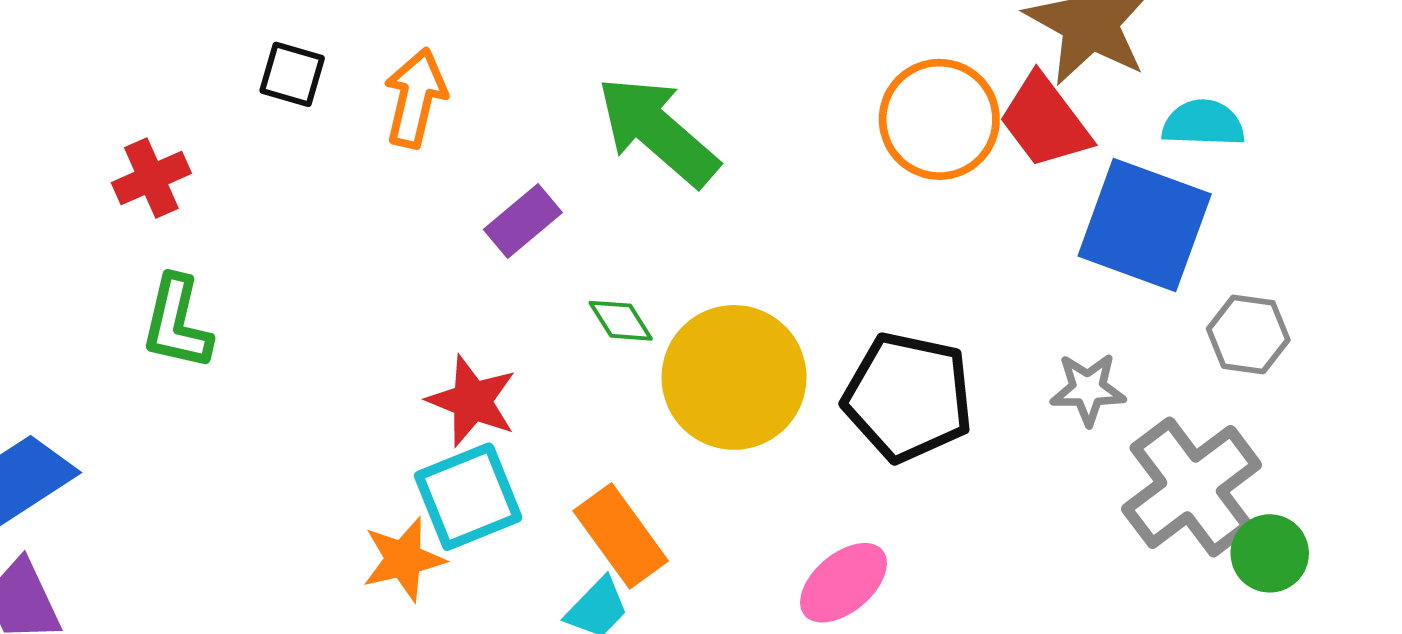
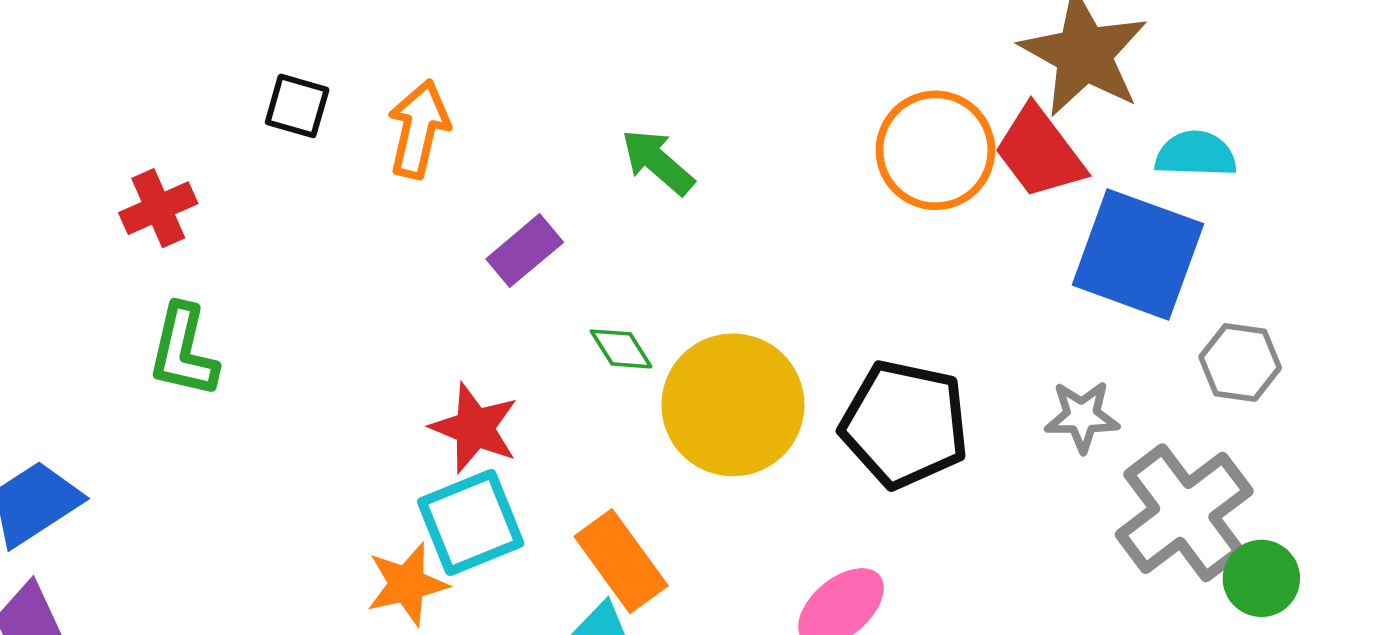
green arrow: (658, 131) -> (658, 162), size x0.6

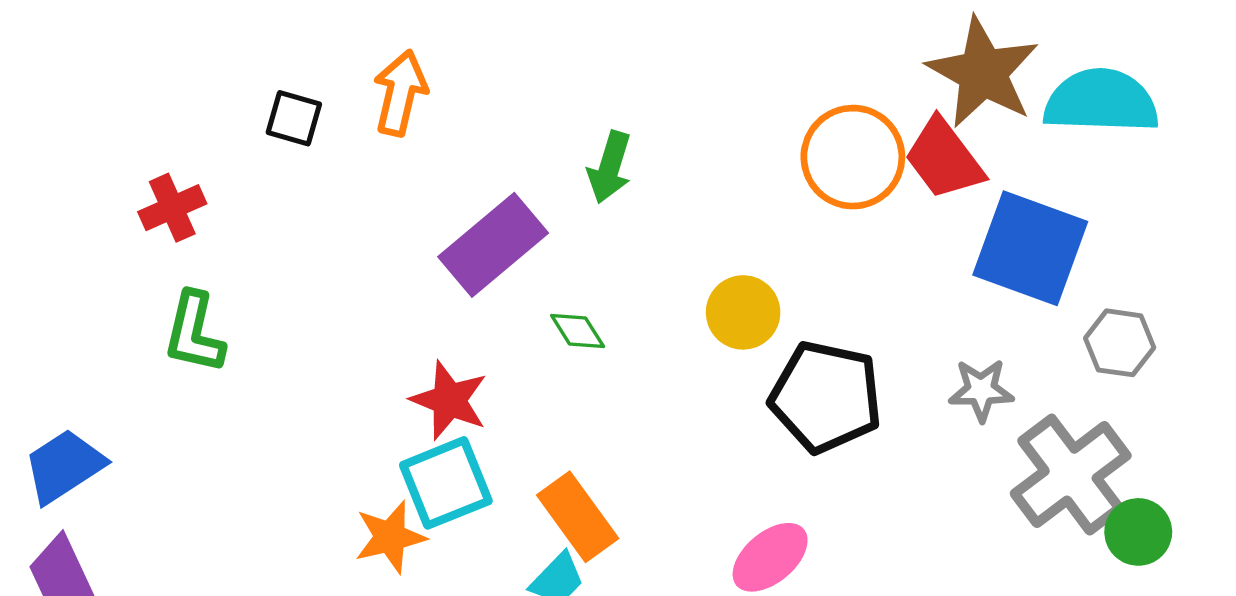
orange arrow: (419, 129) -> (400, 93), moved
cyan semicircle: (1196, 154) -> (1101, 101), moved, size x1.6
green arrow: (658, 162) -> (610, 167), turned -114
purple rectangle: (525, 251) -> (493, 245), size x1.6
yellow circle: (733, 405) -> (743, 312), moved, size x0.6

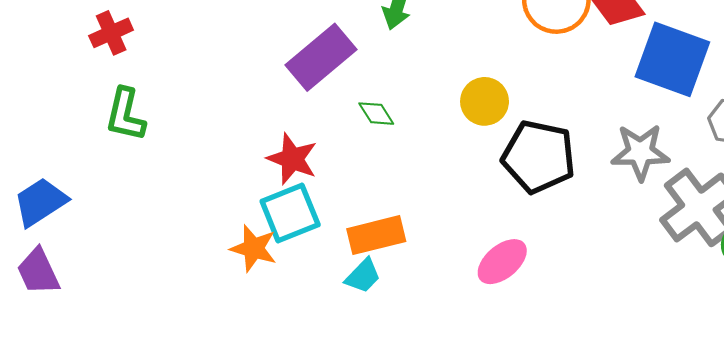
gray star: (981, 390) -> (640, 152), size x1.4
orange rectangle: (578, 517) -> (376, 235), turned -68
orange star: (390, 537) -> (254, 248), turned 30

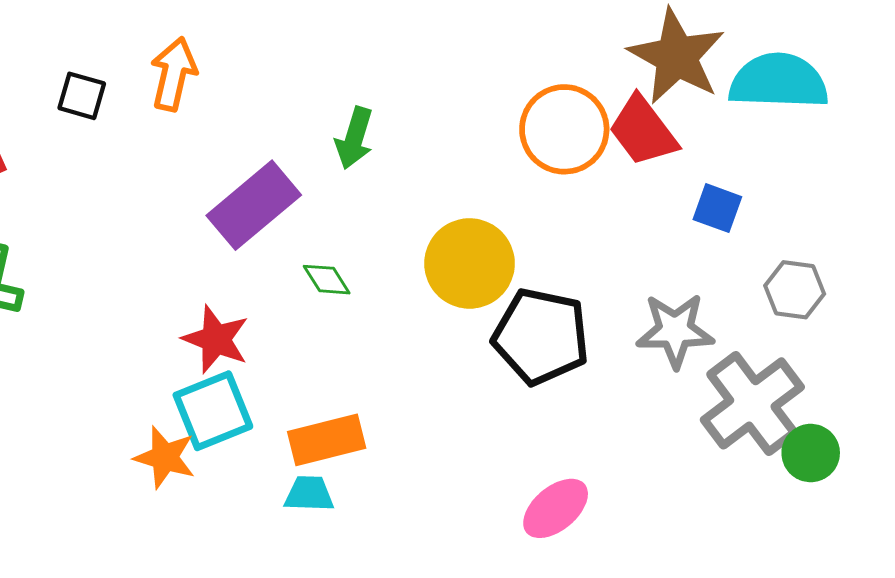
blue square: (672, 59) -> (717, 208), size x0.5
yellow circle: (485, 101) -> (470, 263), size x1.4
pink ellipse: (502, 262) -> (556, 508), moved
cyan trapezoid: (363, 276) -> (309, 494), turned -132

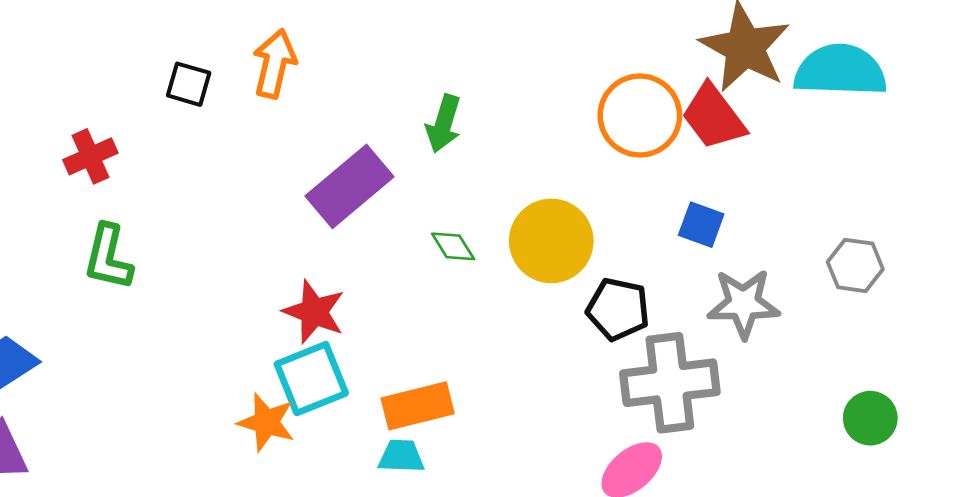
blue square: (717, 208) -> (701, 225), moved
green diamond: (327, 280) -> (453, 246), moved
black pentagon: (541, 336) -> (618, 309), size x0.7
gray cross: (752, 403) -> (670, 383), moved, turned 30

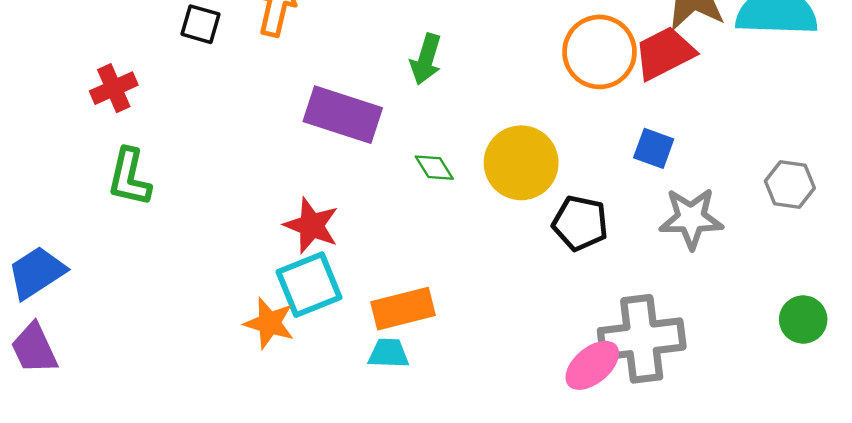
red trapezoid: (713, 117) -> (665, 53), turned 100
purple rectangle: (349, 186) -> (343, 115), turned 58
gray cross: (670, 383) -> (642, 339), moved

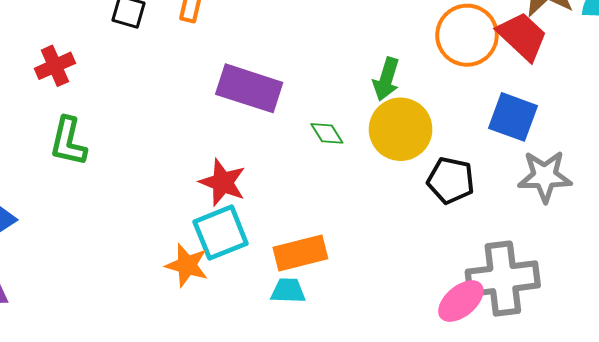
red trapezoid: (665, 53) -> (522, 36), turned 70
green arrow: (426, 59) -> (386, 79), moved
blue square: (654, 148) -> (513, 117), size x1.4

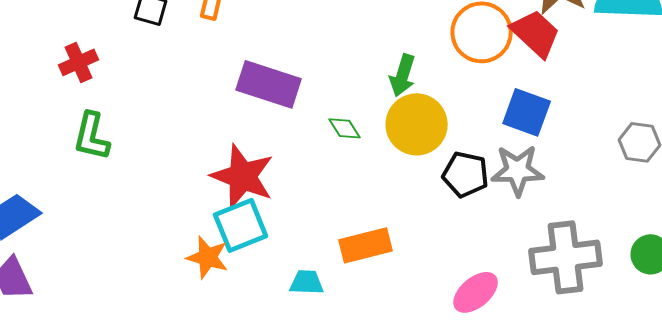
gray star: (545, 176) -> (518, 170), moved
red star: (223, 182) -> (243, 176), size x1.4
orange rectangle: (300, 253) -> (366, 245), moved
gray cross: (503, 279) -> (566, 257), moved

